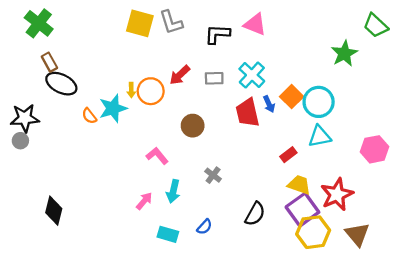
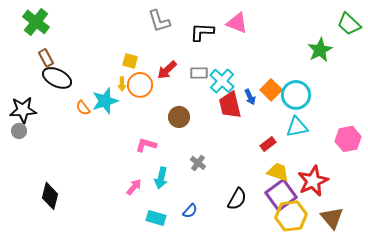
yellow square: (140, 23) -> (130, 61), moved, size x0.6
cyan cross: (252, 75) -> (222, 81), moved
pink L-shape: (157, 156) -> (146, 145), turned -35

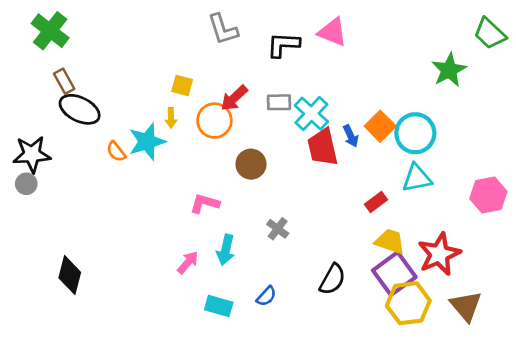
orange circle: (140, 85) -> (214, 121), moved

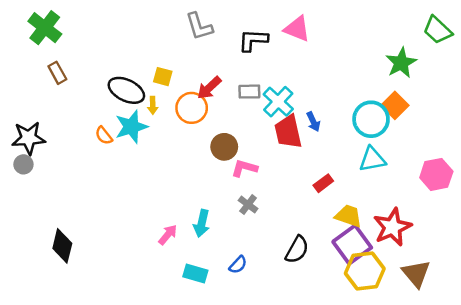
black ellipse: (80, 109) -> (126, 90), moved
orange square: (380, 126) -> (395, 105), moved
red rectangle: (376, 202) -> (323, 183), moved
pink L-shape: (205, 203) -> (244, 168), moved

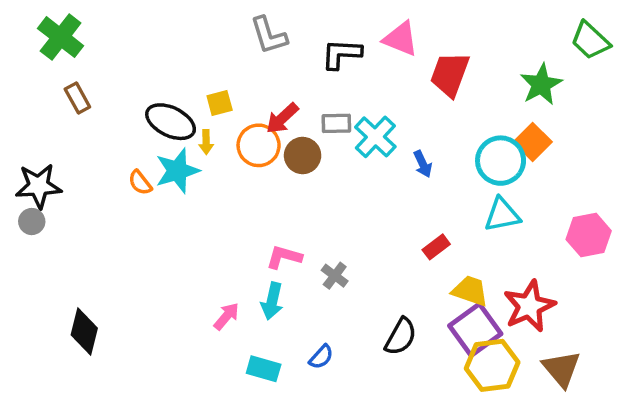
yellow square: (163, 77) -> (220, 103), turned -30
red trapezoid: (288, 132) -> (450, 74), moved, turned 33
brown circle: (224, 147) -> (303, 156), moved
pink L-shape: (244, 168) -> (284, 257), moved

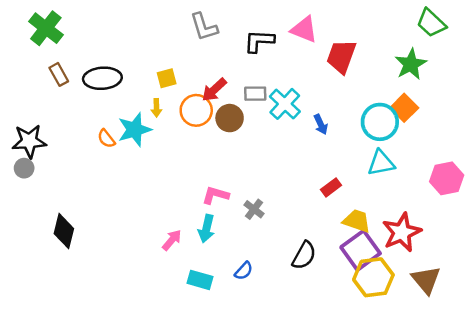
green trapezoid: (590, 40) -> (431, 23), moved
black ellipse: (171, 122) -> (102, 78), moved, turned -30
black diamond: (84, 332) -> (64, 231), moved

